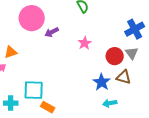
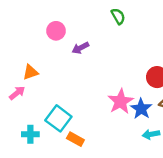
pink circle: (32, 18) -> (56, 31), size x0.6
pink star: (85, 43) -> (121, 101), moved, size x1.5
cyan square: (34, 90) -> (58, 118), turned 35

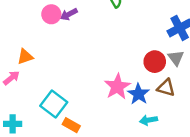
purple arrow: (80, 48) -> (69, 14), moved
cyan cross: (30, 134) -> (13, 124), moved

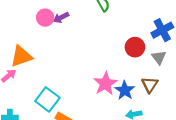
orange triangle: (25, 57) -> (21, 56), size x1.5
red circle: (155, 62) -> (135, 47), moved
brown triangle: (166, 88) -> (150, 85), turned 48

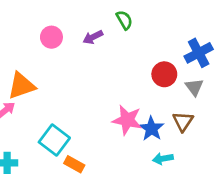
purple arrow: (61, 18) -> (93, 37), moved
pink star: (105, 84) -> (127, 120), turned -30

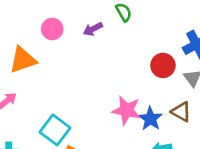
orange triangle: (21, 86) -> (23, 60), moved
brown triangle: (183, 121) -> (181, 112), turned -35

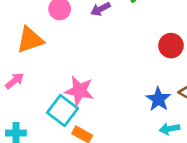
pink star: (127, 110) -> (79, 91), moved

